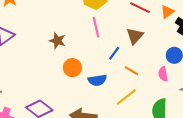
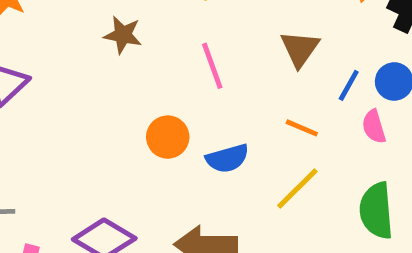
pink line: (96, 27) -> (212, 66), moved
brown star: (57, 41) -> (123, 35), moved
blue line: (114, 53) -> (349, 85), moved

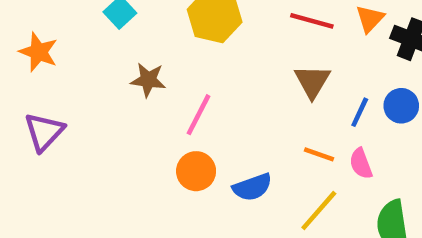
pink line: (212, 66) -> (199, 115), moved, turned 51
pink semicircle: (374, 127) -> (361, 164), moved

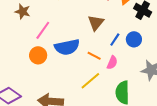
pink semicircle: (361, 164) -> (112, 63), turned -144
blue semicircle: (252, 187) -> (67, 47), moved, size x1.4

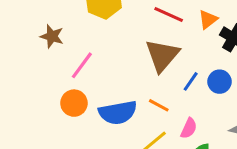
brown triangle: (96, 23) -> (162, 55), size x1.4
blue semicircle: (67, 47) -> (118, 113), moved
pink semicircle: (112, 63) -> (189, 128), moved

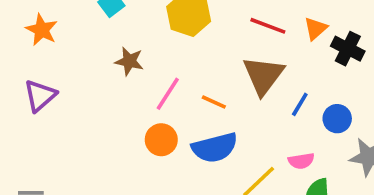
blue circle: (219, 82) -> (337, 119), moved
orange line: (159, 105) -> (214, 102), moved
pink semicircle: (189, 128) -> (301, 161), turned 60

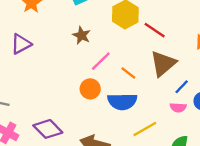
red line: (268, 26) -> (155, 30), moved
pink semicircle: (301, 161) -> (178, 107), moved

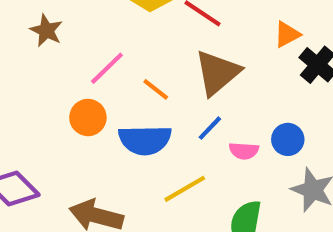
brown star: (82, 35) -> (46, 31), moved
blue line: (182, 87) -> (210, 128), moved

